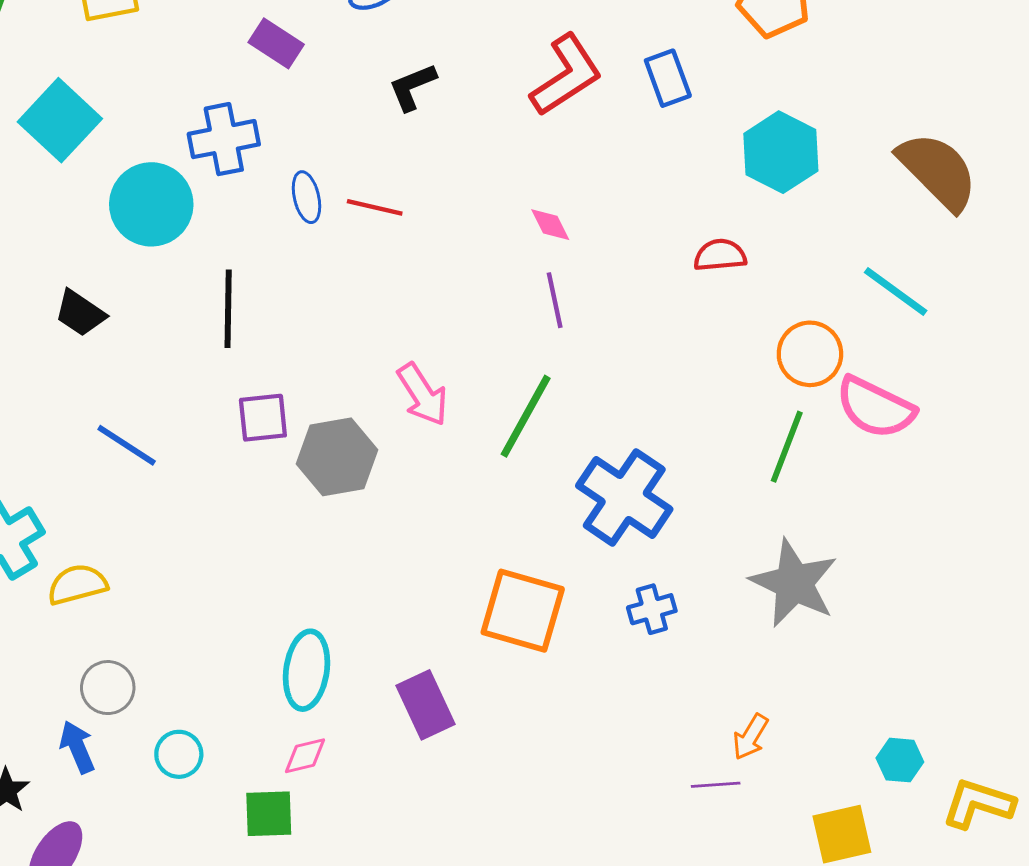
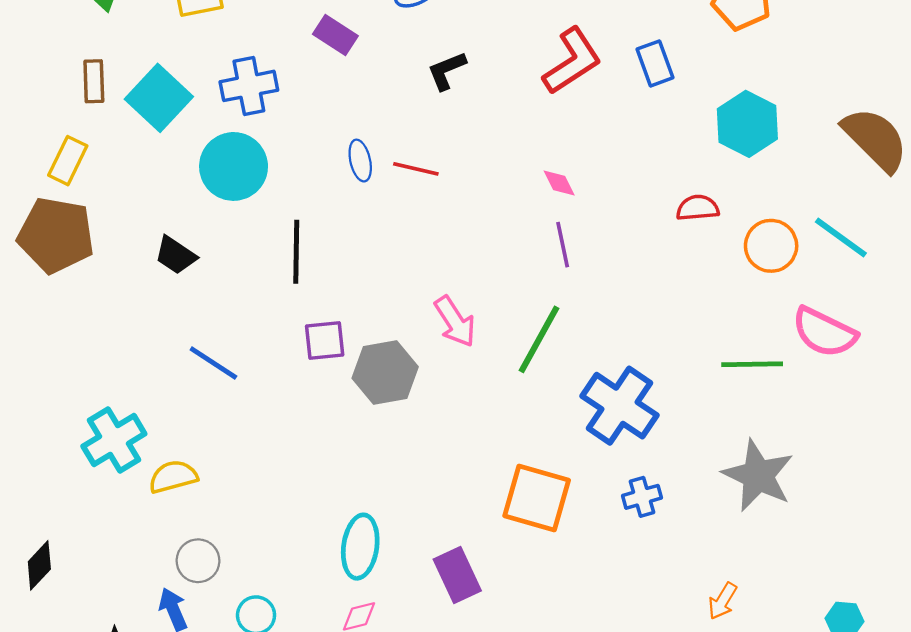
blue cross: (224, 139) -> (249, 86), moved
orange circle: (810, 354) -> (771, 246), moved
green line: (787, 447) -> (752, 364), turned 68

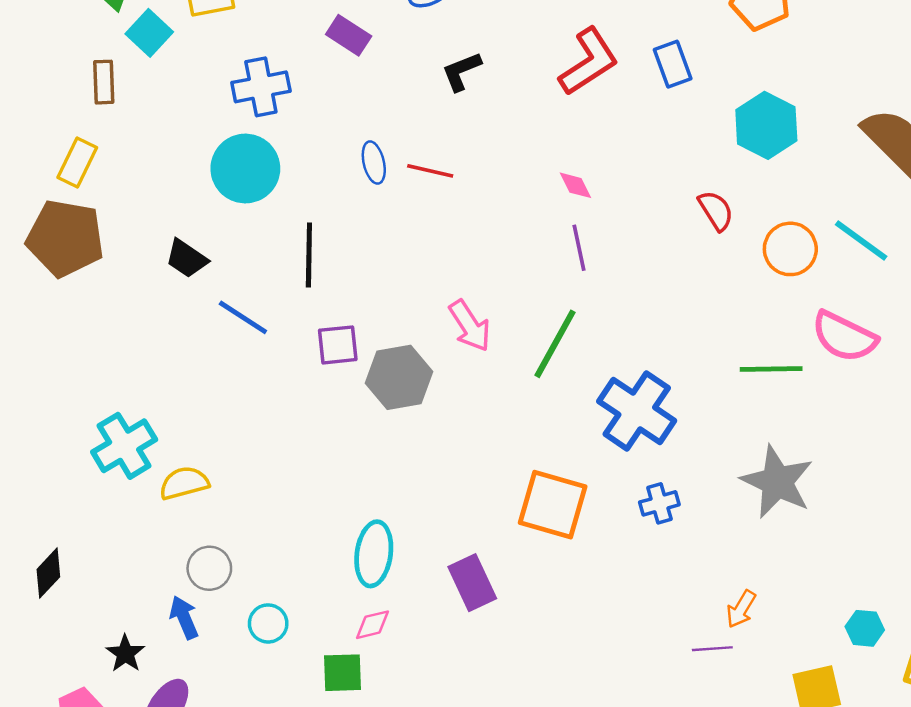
cyan square: (159, 98) -> (149, 33), moved, size x0.7
red semicircle: (698, 208) -> (716, 211), turned 63
blue line: (213, 363) -> (243, 317), moved

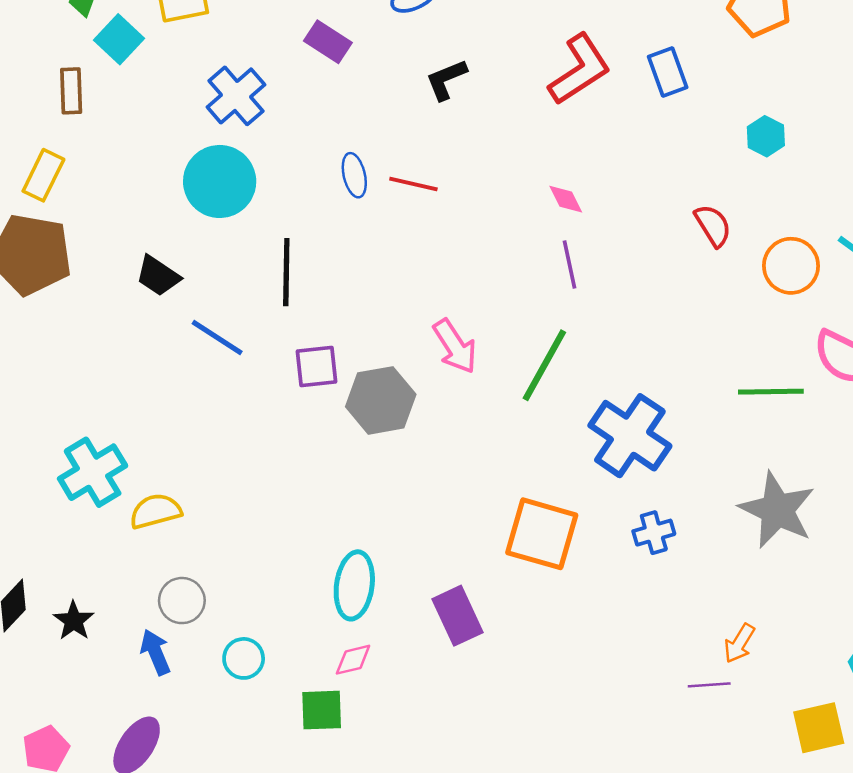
blue cross: (261, 87) -> (236, 96), turned -30
cyan hexagon: (766, 125) -> (766, 136), size x0.6
black star: (125, 653) -> (74, 621), moved

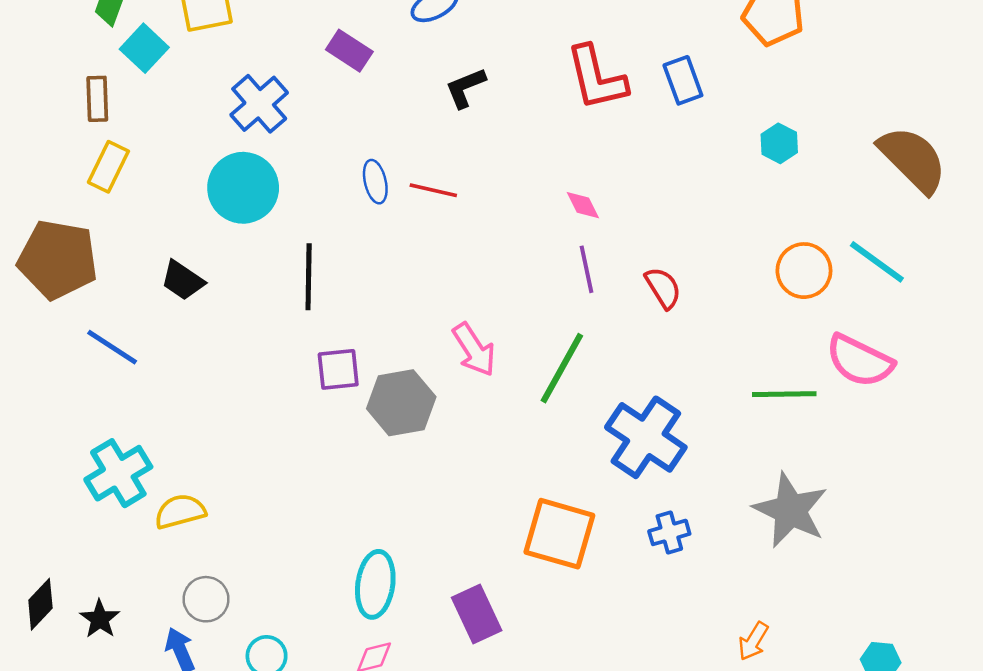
red L-shape: (580, 69) -> (596, 78), turned 110
yellow rectangle: (43, 175) -> (108, 167), moved
red semicircle: (713, 226) -> (663, 288), moved
blue line: (217, 338) -> (112, 347), moved

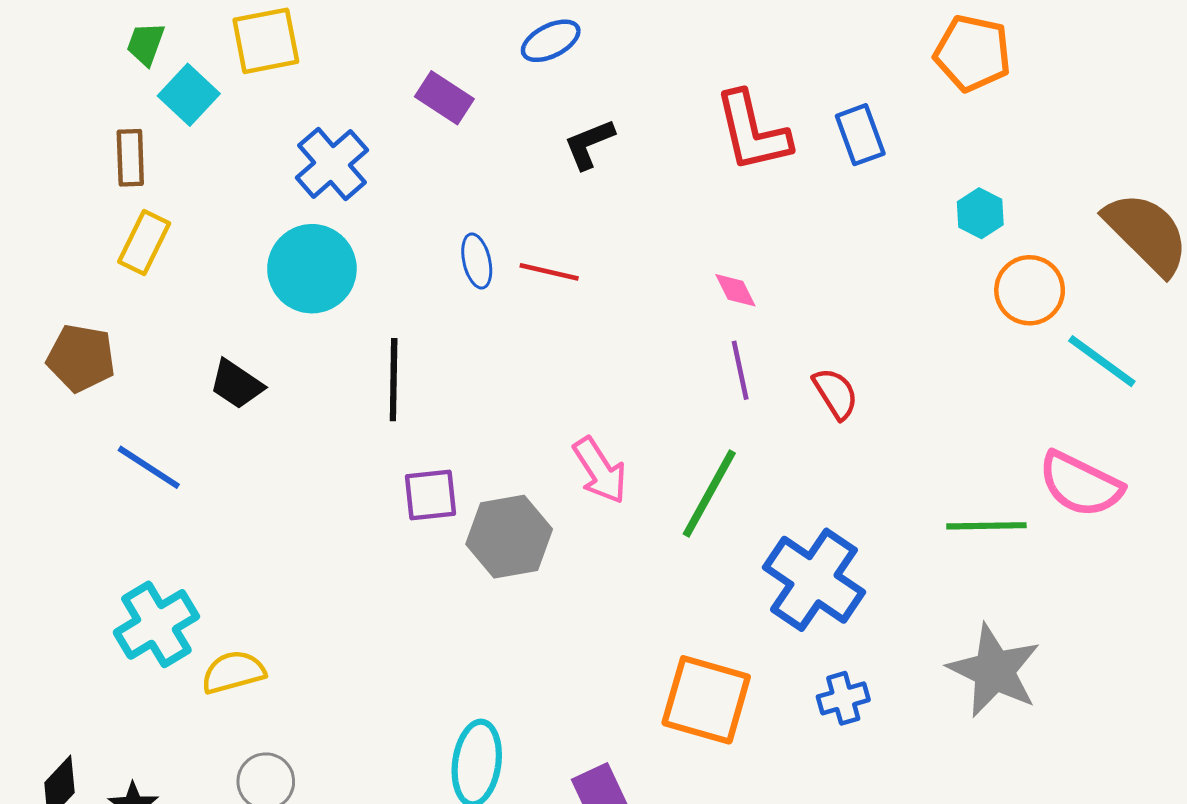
brown pentagon: (58, 259) -> (81, 358), size x0.7
orange circle: (804, 271) -> (1030, 290), moved

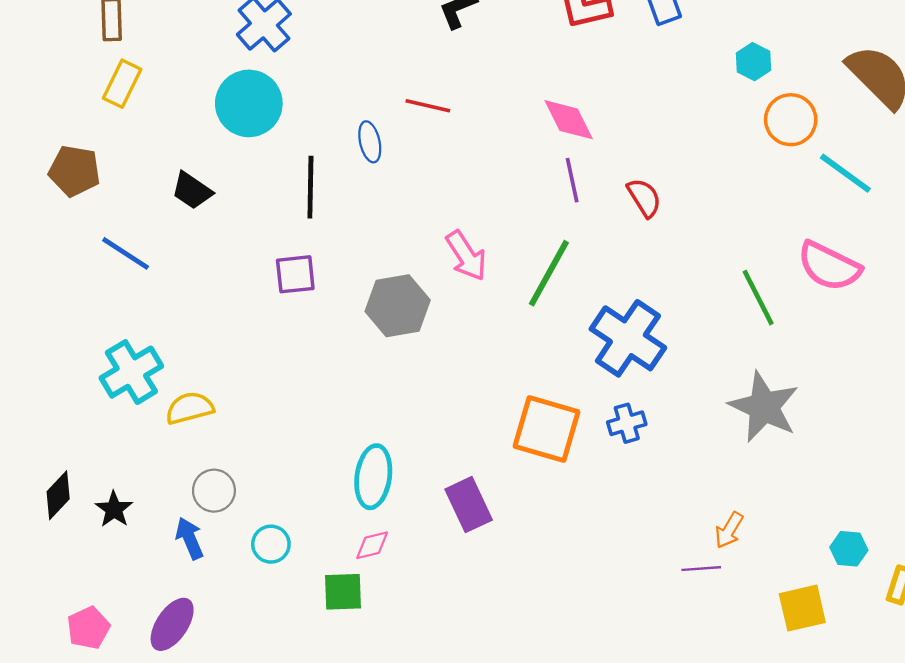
blue ellipse: (477, 261) -> (370, 142), moved
pink diamond: (735, 290) -> (569, 120), size x1.6
purple square: (431, 495) -> (295, 274), moved
green line: (986, 526) -> (758, 298), turned 64
blue cross: (843, 698) -> (627, 423), moved

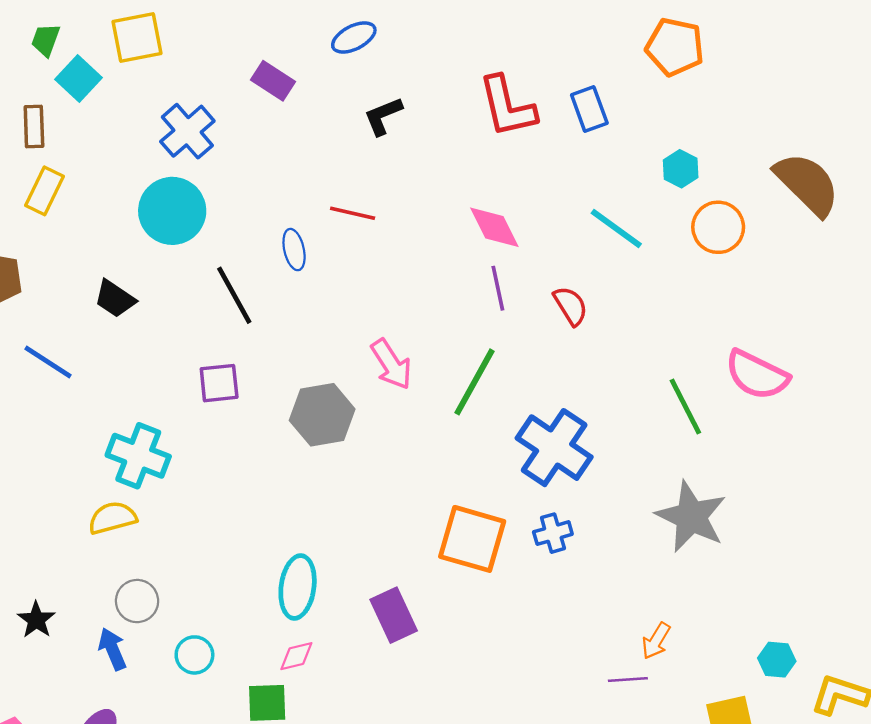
cyan line: (845, 173) -> (616, 228), moved
black line: (310, 187) -> (234, 295), turned -30
cyan cross: (131, 372) -> (138, 456), moved, turned -38

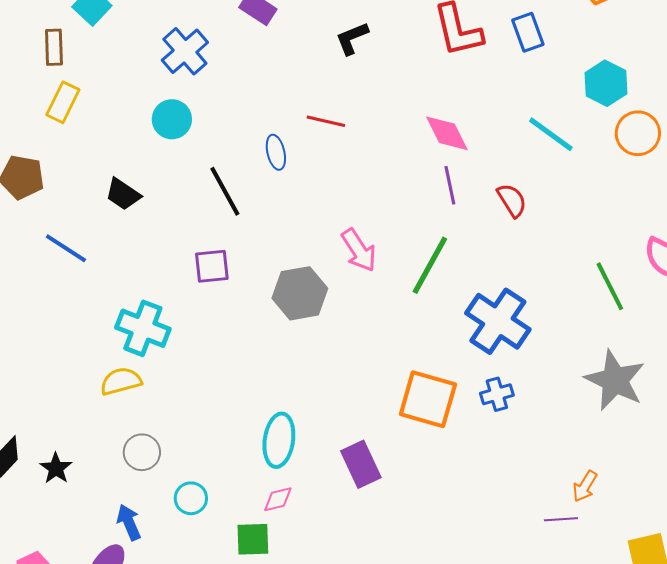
cyan hexagon: (681, 169) -> (606, 83), size x1.4
cyan circle: (172, 211) -> (172, 119), size x0.7
blue arrow: (112, 649) -> (129, 522), moved

